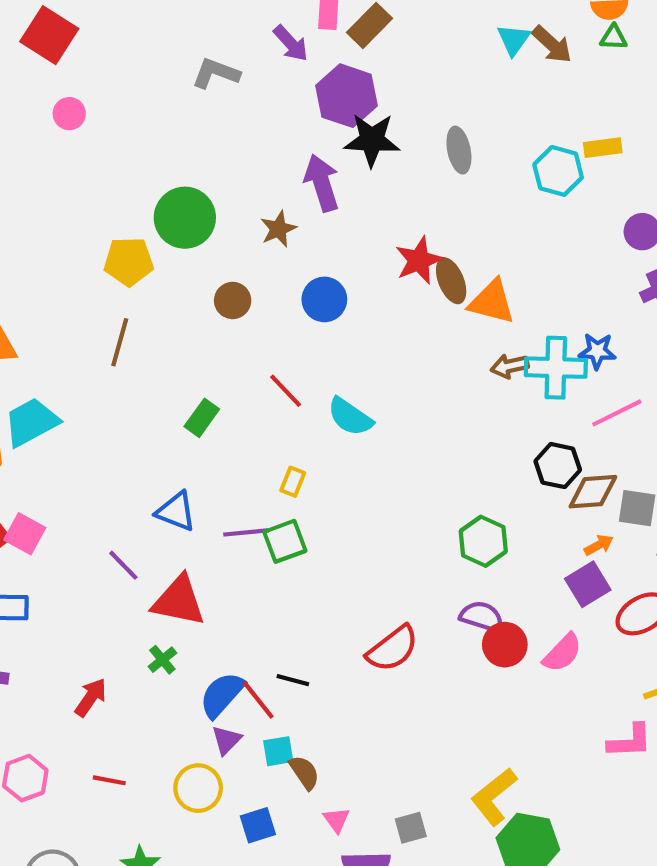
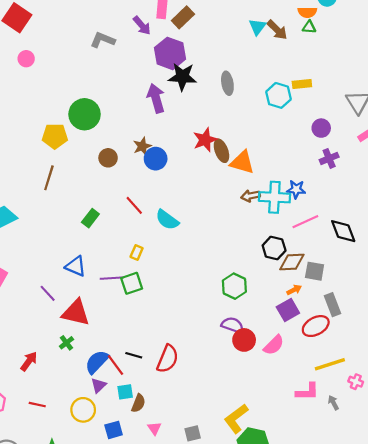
brown star: (278, 229) -> (142, 146), moved
red semicircle: (393, 649) -> (168, 359), moved, turned -32
brown semicircle: (304, 772) -> (138, 403), turned 54

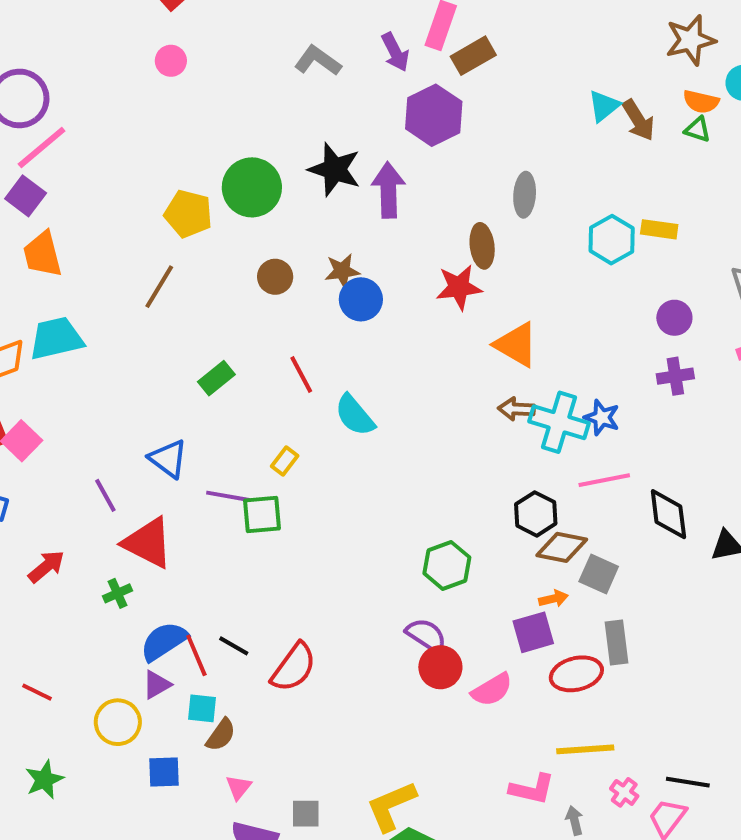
black star: (182, 77) -> (335, 169), moved
brown ellipse: (221, 151) -> (482, 246), moved
red arrow: (29, 361) -> (46, 567), moved

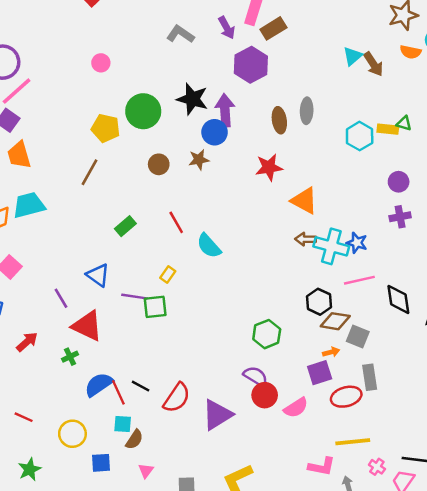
pink circle: (171, 61) -> (101, 63), moved
green triangle: (698, 129) -> (404, 123), moved
brown ellipse: (482, 246) -> (279, 120), moved
blue circle: (361, 299) -> (215, 132), moved
purple triangle: (157, 685) -> (217, 415), moved, size x1.8

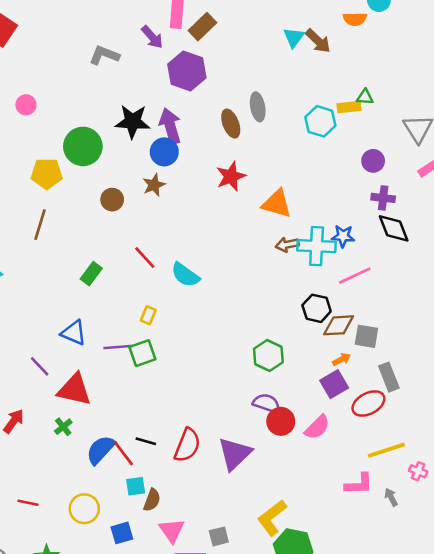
purple cross: (400, 217) -> (383, 198), turned 30
black diamond: (398, 299) -> (394, 228), moved
pink triangle: (146, 471) -> (172, 531), size x1.5

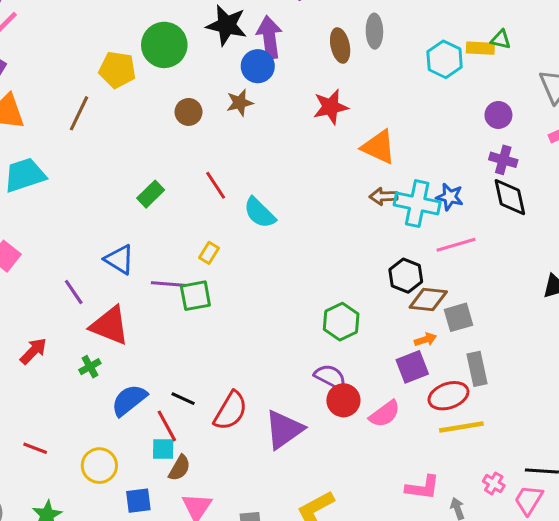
brown line: (40, 225) -> (79, 113), moved
gray square: (366, 336) -> (458, 317), turned -35
yellow line: (386, 450) -> (461, 427), moved
red line: (124, 453) -> (167, 426), moved

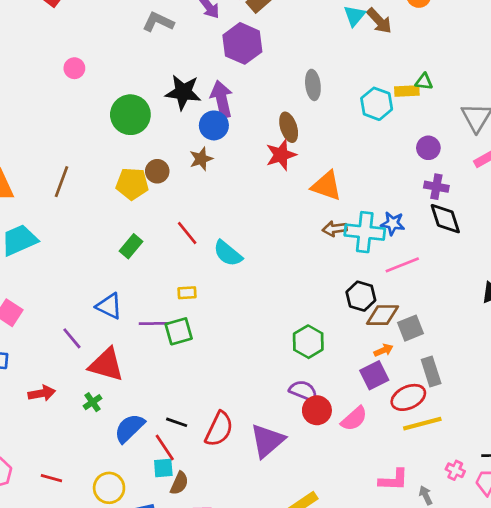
brown ellipse: (340, 46) -> (289, 127), moved
yellow pentagon: (117, 70) -> (132, 184), moved
yellow rectangle: (209, 253) -> (187, 293), turned 60
red arrow: (33, 351) -> (42, 393), turned 40

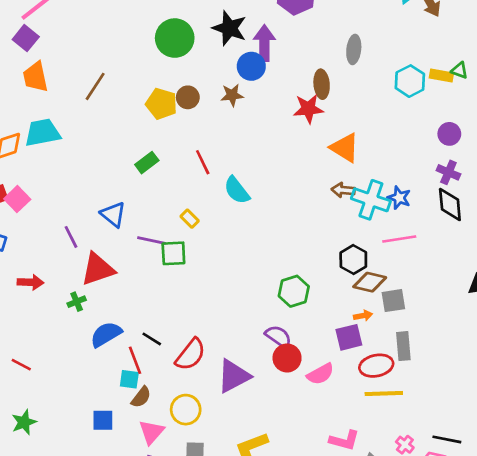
yellow rectangle: (187, 293) -> (190, 219), turned 36
red triangle: (106, 365) -> (98, 269), turned -48
yellow circle: (109, 488) -> (186, 410), moved

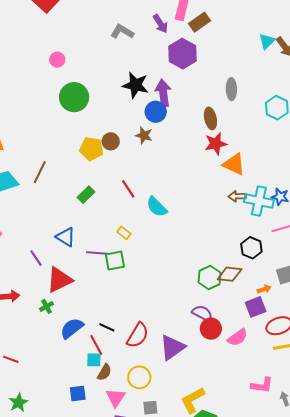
green circle: (175, 38) -> (74, 97), moved
brown line: (95, 86) -> (40, 172), moved
brown star: (232, 95) -> (144, 135), turned 30
red star: (308, 109) -> (216, 144), moved
brown diamond: (370, 282) -> (230, 274), moved

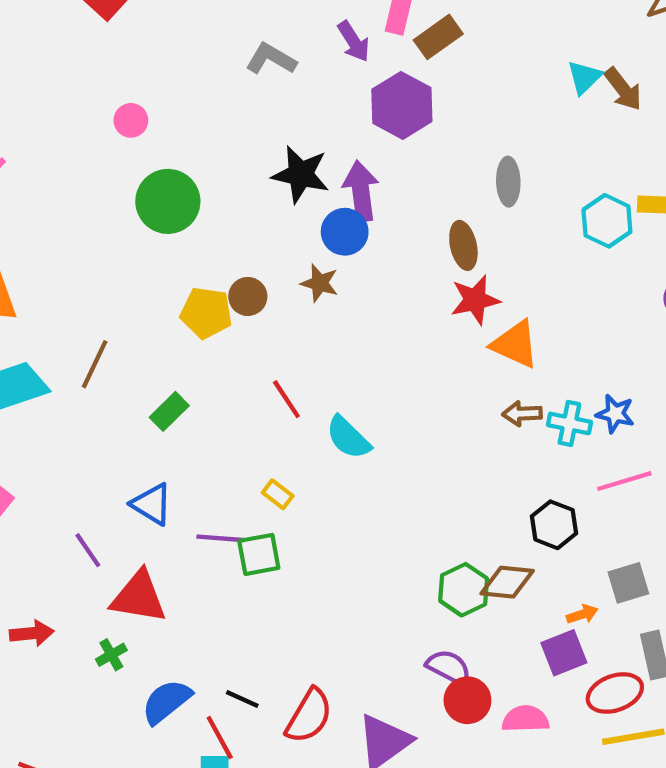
green rectangle: (86, 195) -> (169, 411), moved
cyan cross: (259, 201) -> (569, 423), size x0.7
red triangle: (59, 280) -> (139, 597), turned 36
pink semicircle: (238, 337) -> (525, 719), turned -145

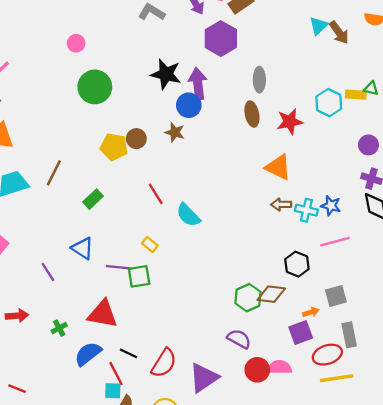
gray ellipse: (508, 182) -> (259, 80), moved
red star: (475, 300) -> (290, 122), moved
red triangle: (139, 597) -> (103, 314), moved
red circle: (467, 700) -> (257, 370), moved

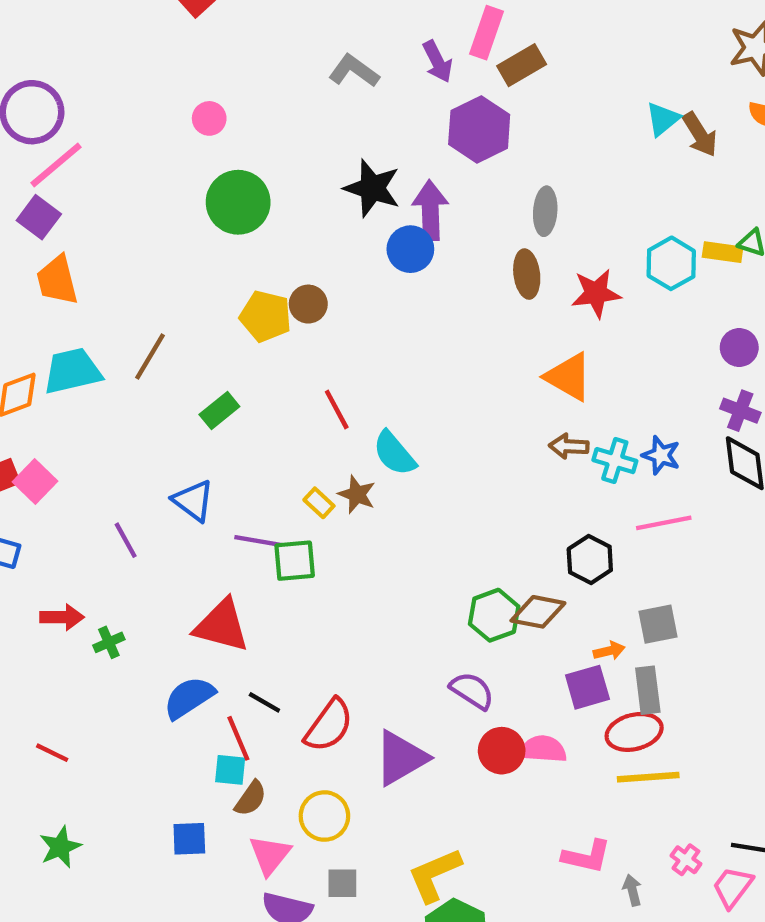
brown star: (175, 132) -> (357, 494), moved
green cross: (59, 328) -> (109, 642), moved
gray rectangle: (349, 335) -> (648, 690), moved

